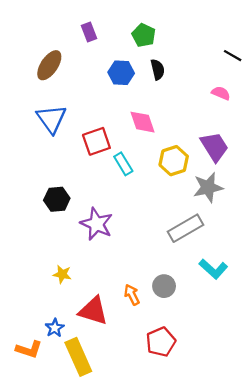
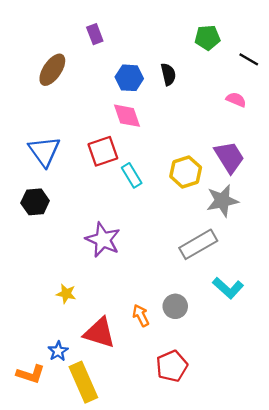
green pentagon: (144, 35) -> (207, 38), moved, turned -30
blue triangle: (51, 119) -> (44, 151), moved
pink diamond: (143, 122) -> (127, 116), moved
black hexagon: (57, 199) -> (35, 202), moved

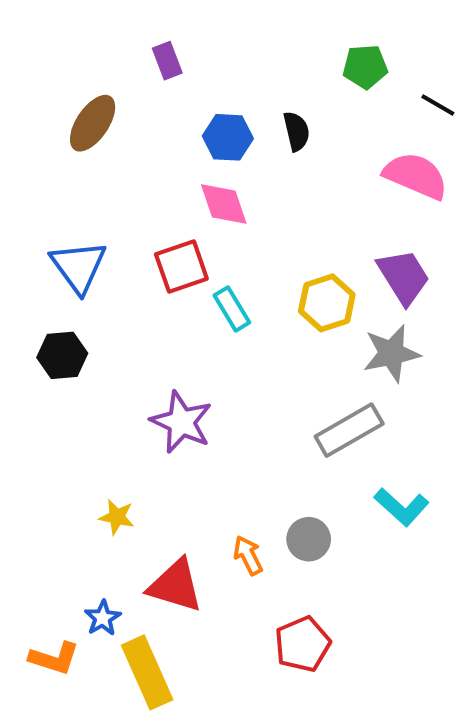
pink semicircle: (236, 100) -> (416, 176), size x1.8

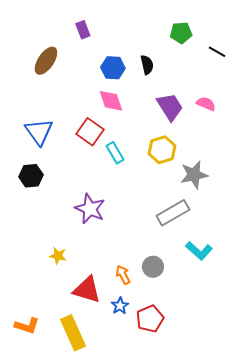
pink semicircle: (416, 176) -> (206, 104), moved, size x0.6
red square: (181, 267) -> (90, 132), turned -36
purple trapezoid: (404, 277) -> (170, 107), moved
blue star: (103, 618) -> (120, 306), moved

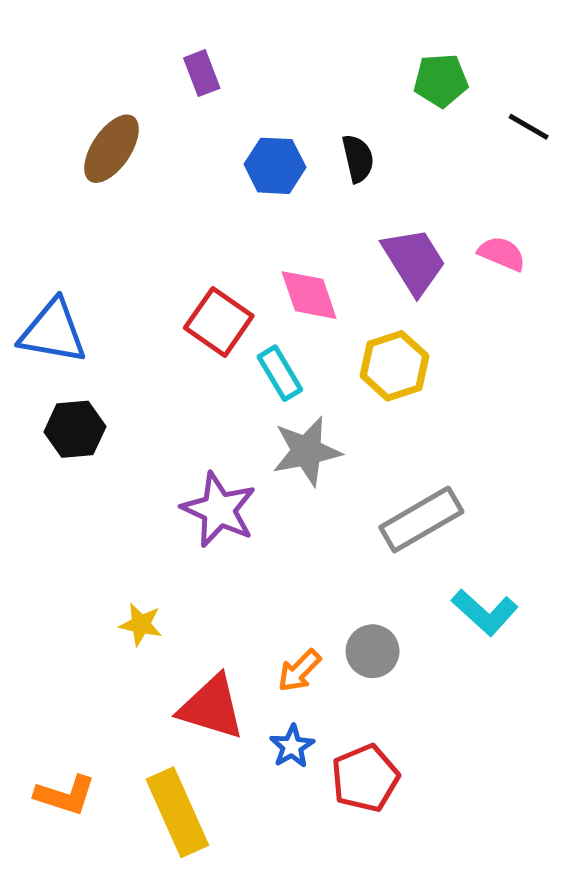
pink diamond: (111, 101) -> (309, 295), moved
blue triangle: (39, 132) -> (53, 332), moved, turned -44
gray star: (194, 175) -> (307, 451), moved
orange arrow: (123, 275) -> (299, 671), turned -108

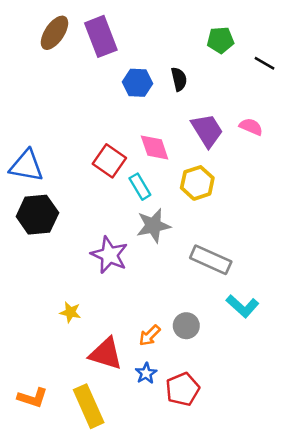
purple rectangle: (202, 73) -> (101, 36), size x1.8
brown ellipse: (112, 149) -> (54, 33), moved
black hexagon: (75, 429) -> (37, 215), size x1.4
gray rectangle: (421, 520) -> (211, 260), turned 54

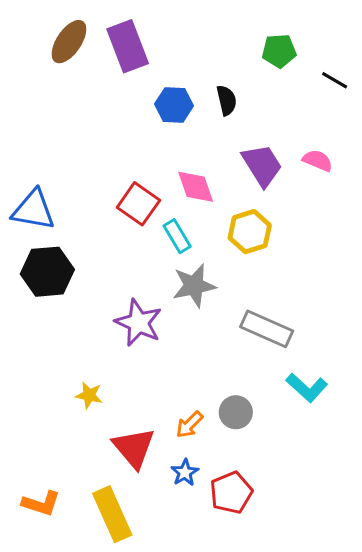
red triangle: (106, 354) -> (134, 448), turned 33

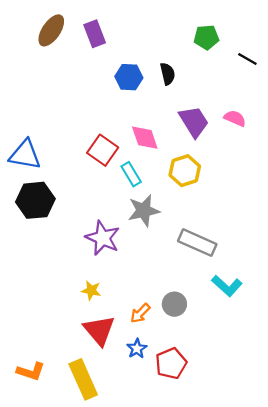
purple rectangle: (128, 46) -> (95, 34), size x0.7
yellow star: (89, 395) -> (91, 290), moved

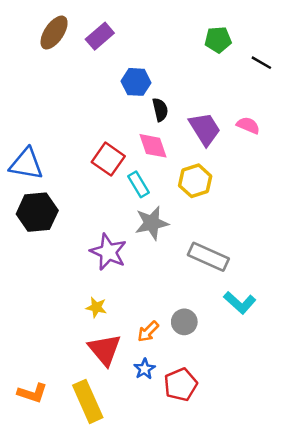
purple rectangle: (95, 34) -> (100, 36), turned 70
black semicircle: (168, 74) -> (160, 110), moved

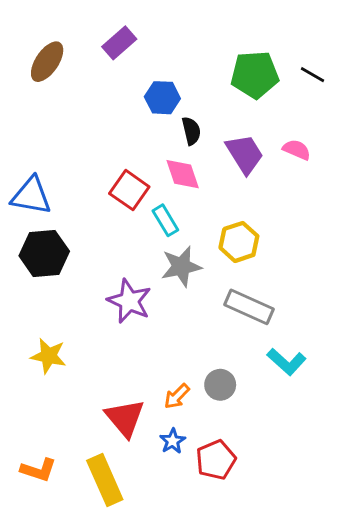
brown ellipse: (54, 33) -> (47, 62), moved
green pentagon: (218, 40) -> (255, 75), moved, size x1.5
yellow hexagon: (195, 181) -> (239, 242), moved
yellow star: (96, 307) -> (49, 356), moved, size x1.4

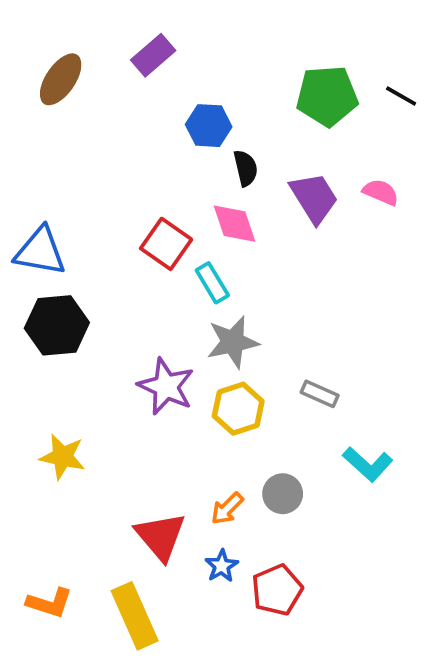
yellow hexagon: (239, 242) -> (238, 409), moved
gray rectangle: (249, 307) -> (320, 394), size x0.6

